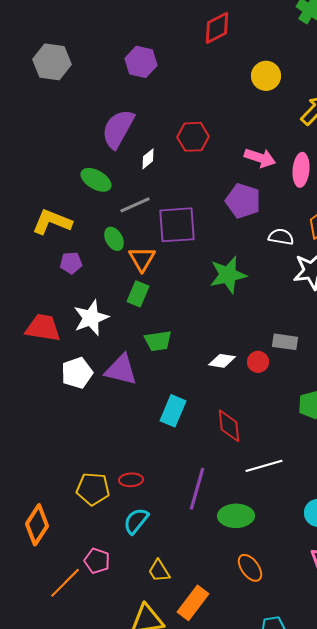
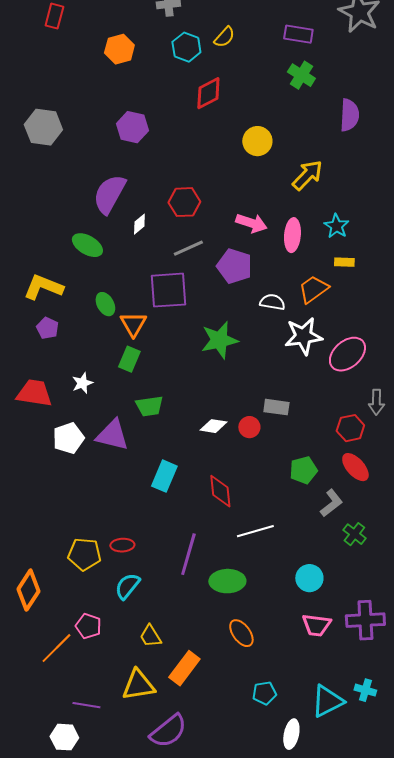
gray line: (135, 205) -> (188, 248), moved
purple pentagon: (71, 263) -> (47, 328), moved, turned 30
white star: (91, 318) -> (82, 383), size x0.6

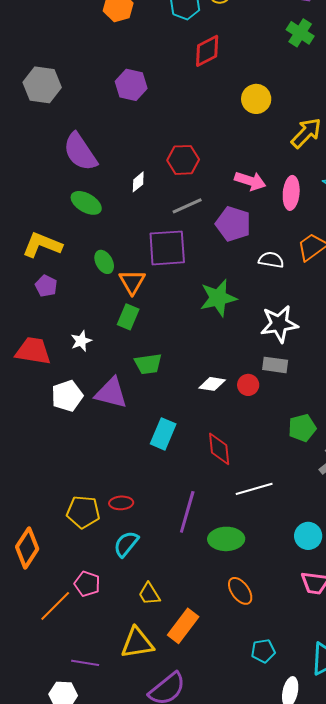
purple semicircle: (109, 194) -> (80, 152), moved, turned -63
white star: (303, 336) -> (279, 324), moved

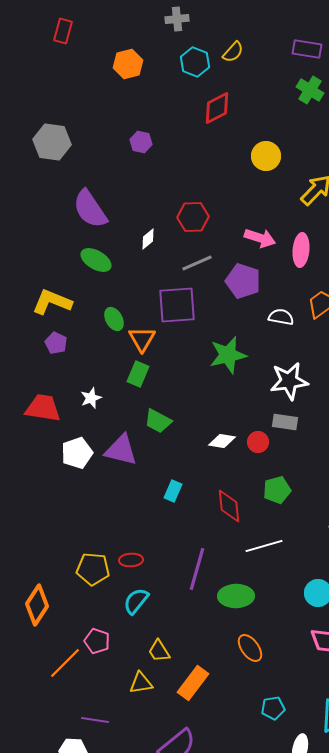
purple hexagon: (131, 85) -> (141, 142), size x0.7
green trapezoid: (148, 364) -> (158, 421), turned 36
green pentagon: (302, 428) -> (277, 490), moved
cyan rectangle: (163, 434) -> (173, 491), size x0.7
yellow triangle: (137, 643) -> (141, 683), moved, size x0.7

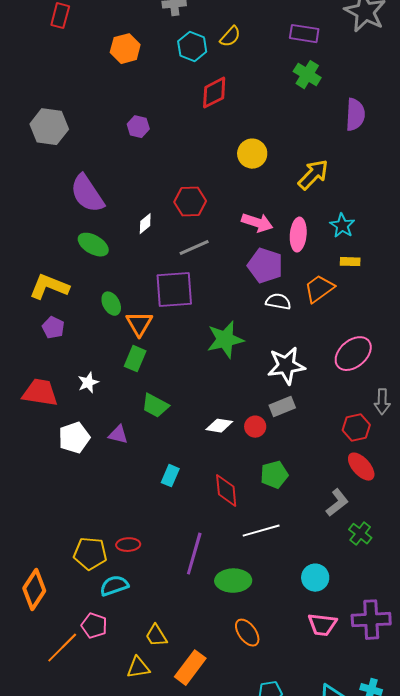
yellow circle: (266, 156) -> (252, 154), moved
purple pentagon: (243, 281) -> (265, 266), moved
gray rectangle: (285, 422) -> (282, 407), turned -30
purple triangle: (121, 450) -> (118, 435), size x0.6
cyan semicircle: (136, 601) -> (114, 586), moved, turned 32

